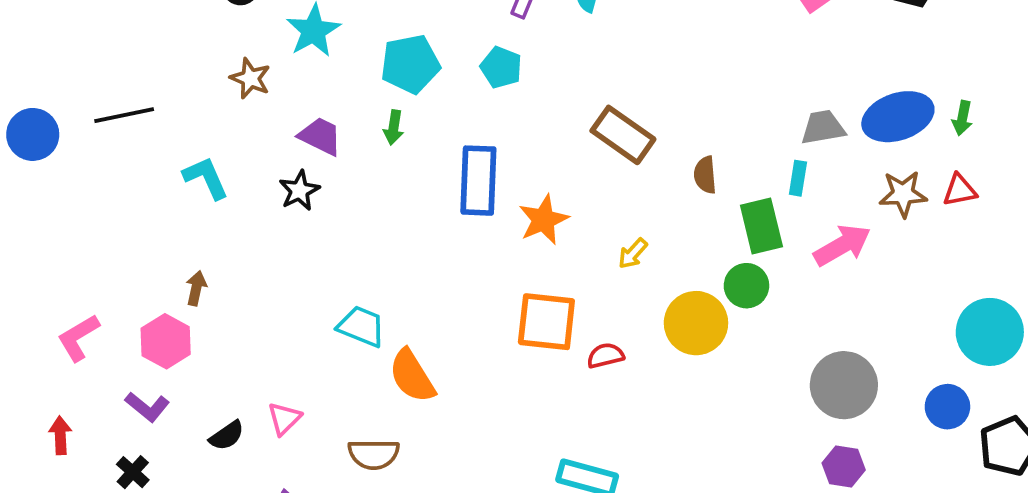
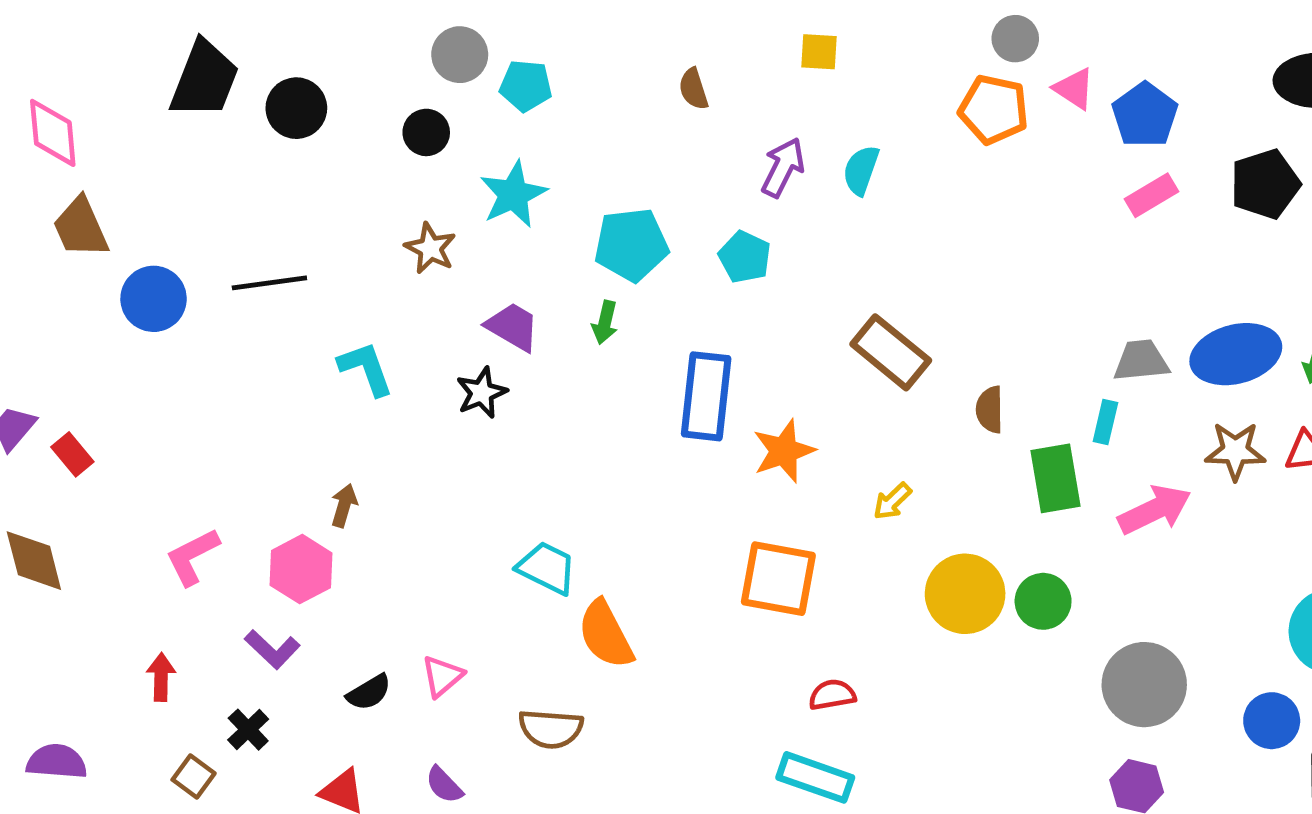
green circle: (746, 286) -> (1043, 601), moved
red semicircle: (605, 356) -> (832, 695), moved

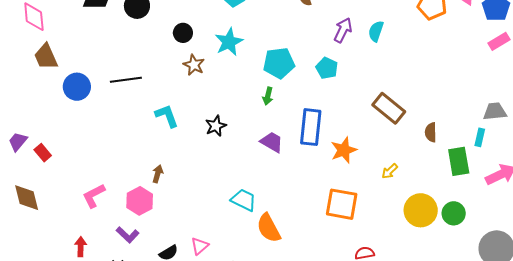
black circle: (426, 132) -> (183, 33), moved
purple trapezoid: (513, 327) -> (272, 142), moved

